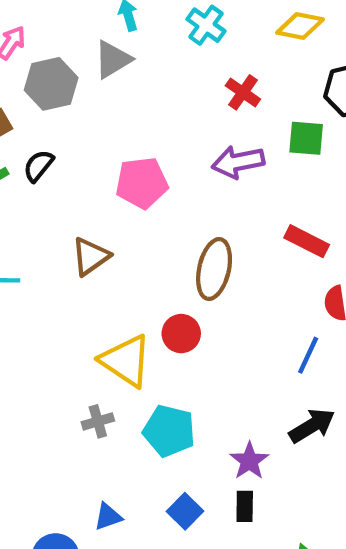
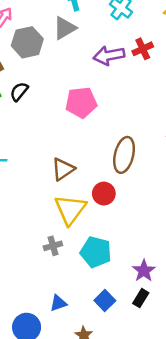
red cross: (243, 92) -> (143, 49), turned 30
purple arrow: (238, 162) -> (109, 56), moved
brown triangle: (91, 256) -> (63, 169), moved
yellow triangle: (126, 361) -> (70, 210), turned 32
black rectangle: (245, 506) -> (141, 298), turned 30

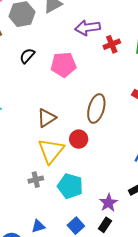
red cross: (143, 49) -> (112, 44), moved
black semicircle: (19, 91) -> (27, 56), moved

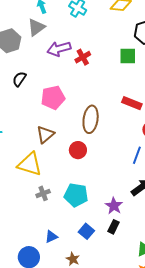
purple arrow: (88, 28) -> (59, 49), moved
red cross: (112, 44) -> (83, 57), moved
pink pentagon: (63, 65) -> (53, 98), moved
yellow triangle: (51, 151) -> (30, 164), moved, turned -44

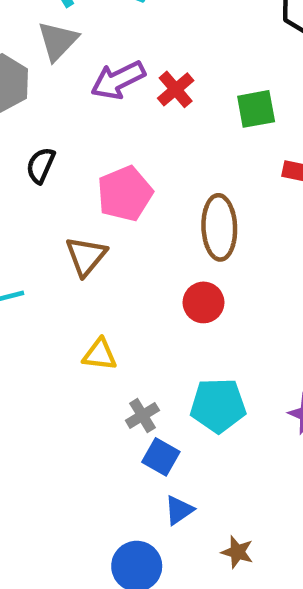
green square: (128, 56) -> (256, 109), moved
brown triangle: (45, 134) -> (86, 256), moved
yellow triangle: (30, 164) -> (100, 355), size x0.6
blue square: (86, 231) -> (161, 457), moved

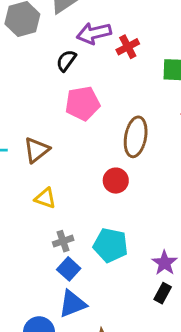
black semicircle: (41, 165) -> (66, 61), moved
brown triangle: (86, 256) -> (37, 150), moved
blue triangle: (179, 510) -> (72, 304), size x1.5

